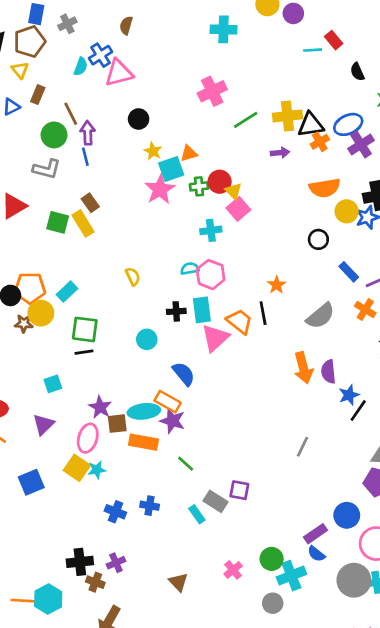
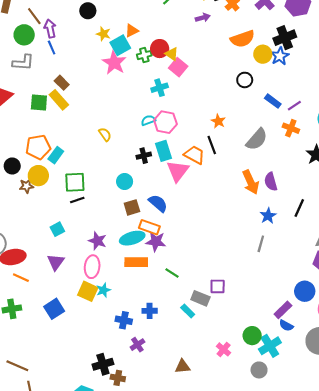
orange pentagon: (30, 288) -> (38, 147), moved
blue star: (349, 395) -> (268, 216), moved
brown square: (117, 424) -> (132, 207), moved
purple cross: (116, 563) -> (137, 345), moved
brown triangle: (178, 582) -> (183, 366), turned -42

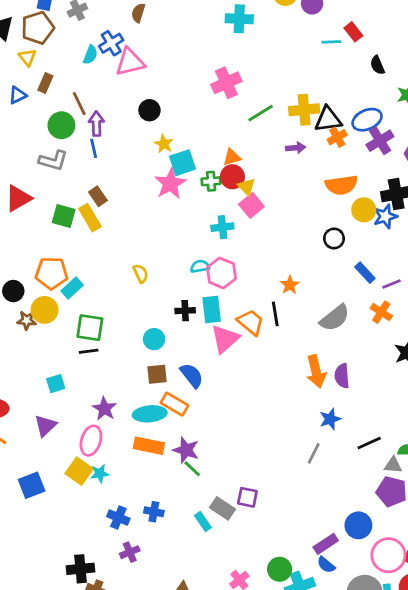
orange triangle: (132, 31) -> (232, 157), moved
black line: (299, 208) -> (369, 443), moved, turned 30
purple star: (156, 242) -> (186, 450), moved

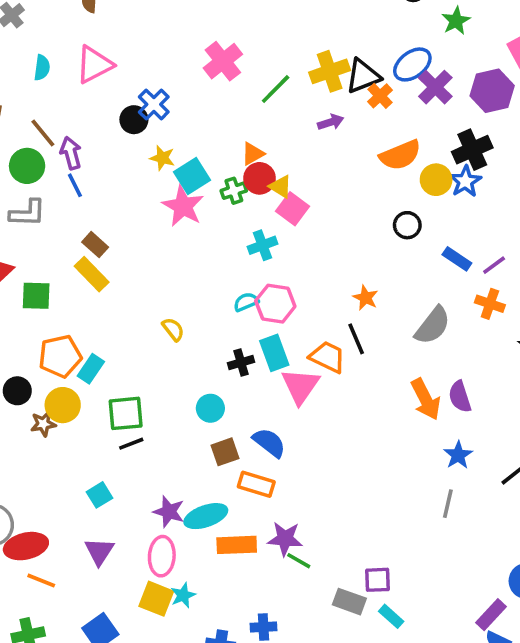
blue cross: (111, 43) -> (154, 104), moved
green square: (64, 216) -> (36, 296), moved
cyan ellipse: (150, 414) -> (206, 516), moved
cyan rectangle: (203, 522) -> (391, 616), moved

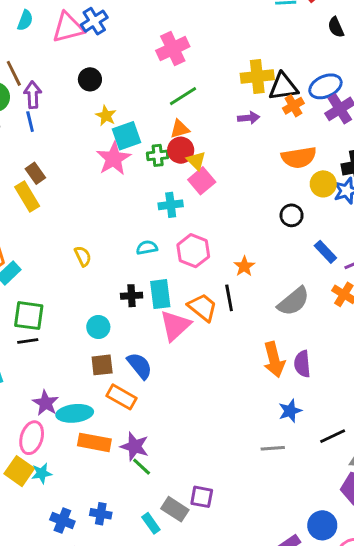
green line: (276, 89) -> (183, 96), moved
blue cross: (154, 104) -> (94, 21), moved
pink hexagon: (275, 304) -> (193, 251), moved
gray line: (448, 504) -> (273, 448), turned 60
cyan rectangle: (391, 616) -> (151, 523), moved

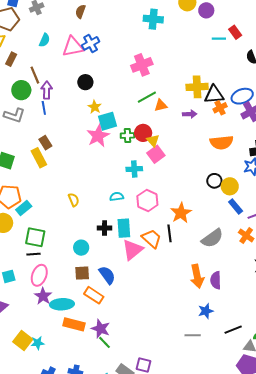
orange triangle: (180, 129) -> (161, 105), moved
yellow circle: (323, 184) -> (230, 186), moved
orange star: (244, 266) -> (181, 213), size x1.5
pink ellipse: (32, 438) -> (39, 275), moved

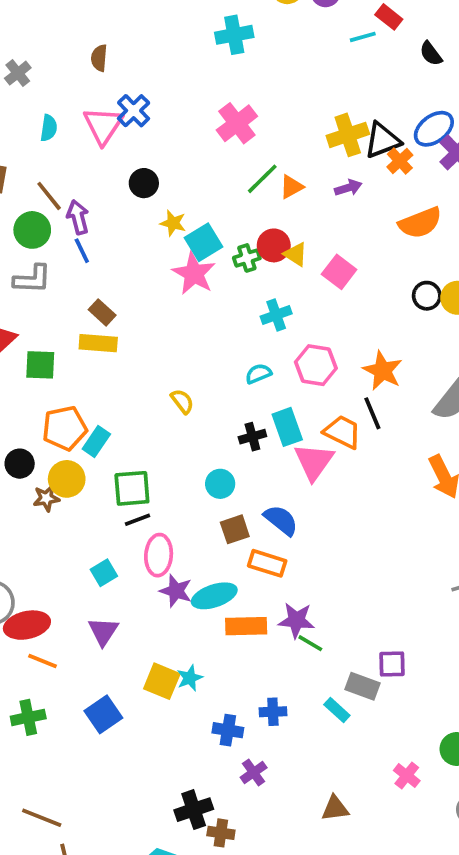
pink triangle: (73, 47) -> (103, 125), turned -30
pink square: (156, 154) -> (339, 272), moved
yellow rectangle: (39, 158) -> (98, 343), turned -42

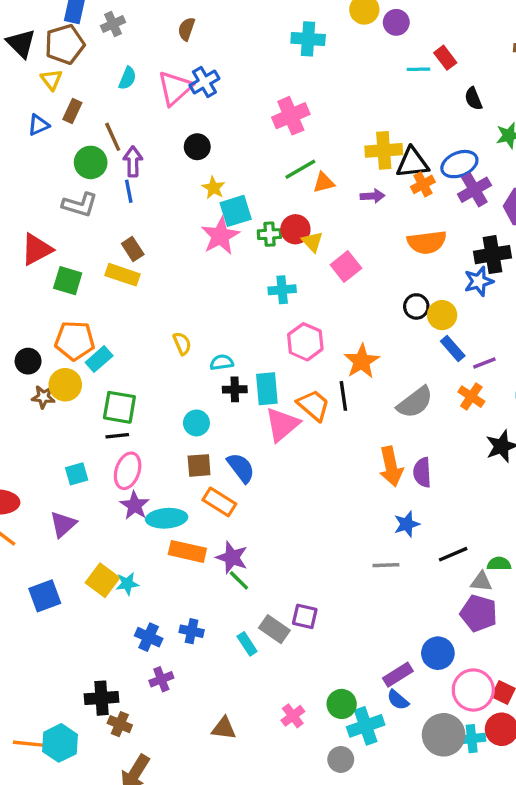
cyan semicircle: (258, 374) -> (222, 362), moved

